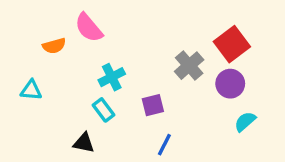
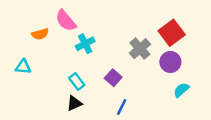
cyan cross: (112, 77) -> (85, 44), moved
purple square: (153, 105) -> (113, 78), turned -35
black triangle: (84, 143) -> (74, 103), moved, turned -35

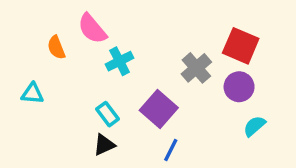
red square: (172, 33) -> (241, 46), turned -30
orange semicircle: (40, 34) -> (56, 47), turned 84
purple square: (113, 78) -> (159, 109), size x1.5

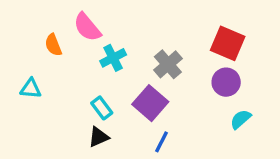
gray cross: (196, 68) -> (168, 64), moved

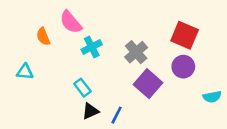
purple square: (150, 103) -> (148, 84), moved
cyan semicircle: (241, 119) -> (212, 97), moved, turned -150
black triangle: (99, 137) -> (90, 111), moved
blue line: (161, 142) -> (117, 115), moved

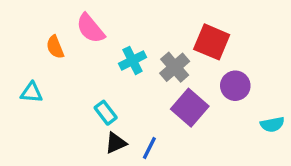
red square: (185, 35) -> (212, 42), moved
cyan cross: (92, 47) -> (133, 60), moved

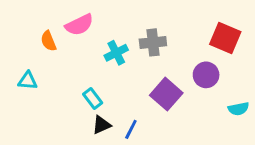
pink semicircle: (90, 28) -> (79, 25), turned -76
red square: (212, 42) -> (225, 38), moved
gray cross: (175, 67) -> (153, 42), moved, turned 35

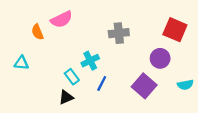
cyan cross: (116, 53) -> (90, 61), moved
purple square: (166, 94) -> (144, 86), moved
black triangle: (101, 125) -> (66, 97), moved
blue line: (131, 129) -> (102, 84), moved

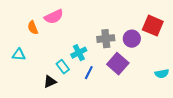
gray cross: (119, 33) -> (106, 39), moved
purple circle: (160, 58) -> (132, 39), moved
purple square: (144, 86) -> (118, 64), moved
black triangle: (66, 97) -> (50, 82), moved

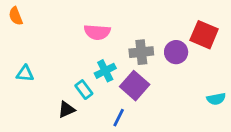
pink semicircle: (54, 17) -> (97, 32), moved, turned 30
orange semicircle: (33, 28) -> (16, 16), moved
purple square: (118, 64) -> (135, 86), moved
blue line: (89, 73) -> (119, 118), moved

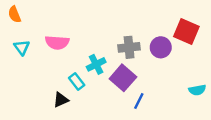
pink semicircle: (97, 32) -> (57, 42), moved
cyan triangle: (25, 73) -> (22, 47), moved, turned 49
blue line: (119, 118) -> (139, 101), moved

